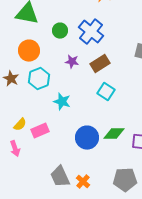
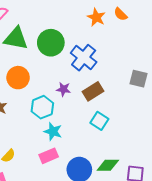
green circle: (60, 31) -> (51, 43), moved, size x1.6
cyan hexagon: (39, 79) -> (42, 107), moved
pink rectangle: (40, 131) -> (49, 156), moved

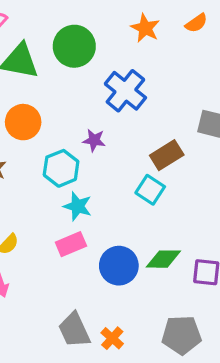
orange semicircle: (121, 14) -> (196, 23), moved, turned -80
green circle: (51, 43) -> (74, 46), moved
brown rectangle: (93, 91) -> (167, 155), moved

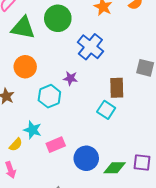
brown rectangle: (167, 155) -> (117, 88), turned -60
cyan star: (78, 206) -> (33, 130), moved
green diamond: (163, 259) -> (115, 168), moved

